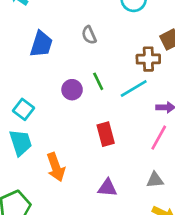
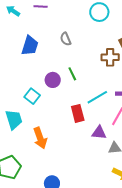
cyan line: (134, 88) -> (97, 97), moved
cyan square: (23, 109) -> (32, 96), moved
purple triangle: (107, 188) -> (99, 133), moved

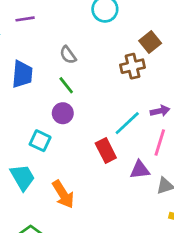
green line: (72, 74) -> (66, 85), moved

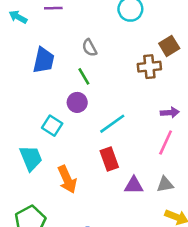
cyan line: (127, 123) -> (112, 124), moved
red rectangle: (106, 151) -> (109, 159), moved
purple triangle: (140, 170) -> (134, 185), moved

